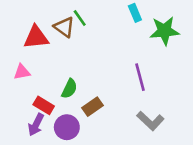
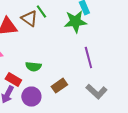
green star: (164, 31) -> (75, 22), moved
green semicircle: (69, 89) -> (33, 67), turned 70
brown rectangle: (93, 107) -> (59, 86), moved

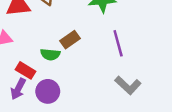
brown rectangle: (59, 86) -> (70, 40), moved

